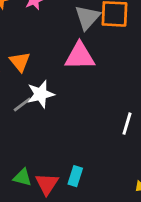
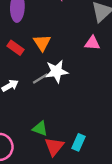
pink triangle: (80, 56) -> (92, 43), size x0.6
green triangle: (22, 177) -> (40, 129), moved

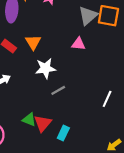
gray line: (40, 78) -> (58, 90), moved
red triangle: (54, 146) -> (43, 123), moved

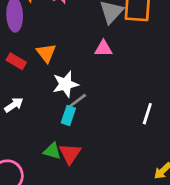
gray line: (58, 90) -> (78, 100), moved
cyan rectangle: (63, 133) -> (68, 115), moved

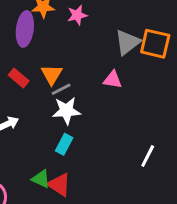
gray line: (78, 100) -> (61, 89), moved
red triangle: (70, 154) -> (59, 185), turned -40

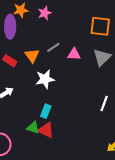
gray triangle: (127, 42) -> (102, 57), moved
gray line: (61, 89) -> (53, 47), moved
cyan rectangle: (64, 144) -> (46, 111), moved

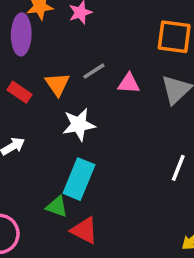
cyan rectangle: (46, 111) -> (79, 179), size x1.6
red triangle: (46, 130) -> (84, 230), moved

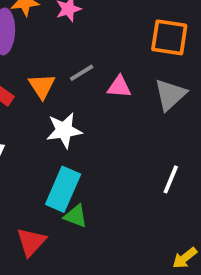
green triangle: (57, 207) -> (76, 216), moved
red triangle: (84, 230) -> (31, 242), moved, turned 44

